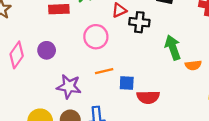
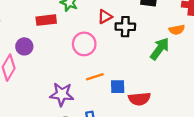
green arrow: (173, 48) -> (160, 49), turned 60
purple circle: (47, 50) -> (24, 46), moved
orange semicircle: (193, 65) -> (177, 30), moved

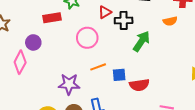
green arrow: (160, 49) -> (141, 41), moved

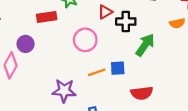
blue square: (119, 75) -> (118, 68), moved

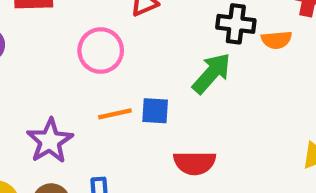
black cross: (126, 22) -> (236, 24), moved
purple star: (64, 91) -> (50, 141), turned 30

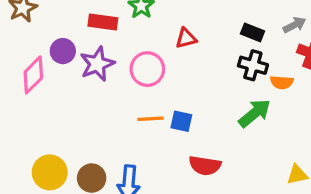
green arrow: (212, 73) -> (255, 113), moved
purple star: (50, 141) -> (97, 64), moved

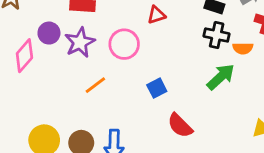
orange line: (150, 119) -> (95, 85), moved, turned -30
blue square: (181, 121) -> (157, 88), turned -36
red semicircle: (205, 165) -> (180, 126), turned 40

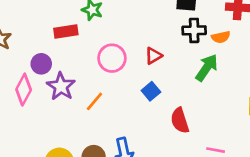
red triangle: (156, 15) -> (153, 56), moved
purple star: (80, 42) -> (61, 86), moved
red semicircle: (180, 126) -> (180, 121), turned 40

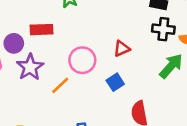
red rectangle: (66, 32) -> (42, 30), moved
pink circle: (112, 58) -> (82, 60), moved

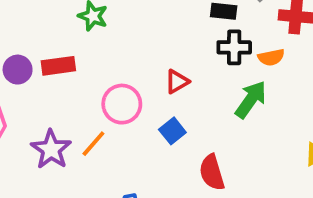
purple circle: (14, 43) -> (18, 70), moved
purple star: (30, 67) -> (51, 149), moved

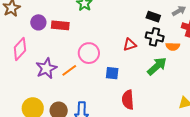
red triangle: (177, 82) -> (130, 45), moved
blue square: (172, 131) -> (112, 73), turned 32

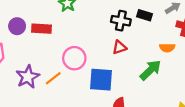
black cross: (155, 37) -> (121, 21), moved
blue square: (112, 73) -> (101, 80), size x1.6

